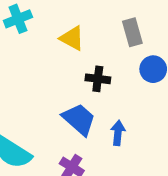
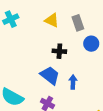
yellow triangle: (72, 38) -> (52, 20), moved

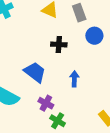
blue trapezoid: (50, 75) -> (35, 72), moved

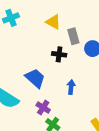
gray rectangle: (79, 13) -> (73, 36), moved

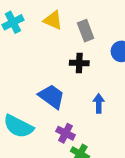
yellow triangle: (53, 22) -> (53, 20), moved
gray rectangle: (73, 36) -> (86, 31), moved

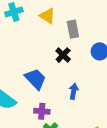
black cross: (79, 63) -> (63, 55), turned 32
purple cross: (66, 133) -> (42, 111), turned -32

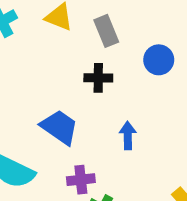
black cross: (63, 55) -> (98, 78), turned -32

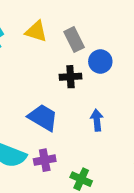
blue circle: (159, 60) -> (100, 61), moved
purple cross: (81, 180) -> (45, 160), moved

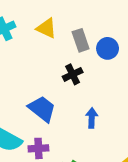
blue circle: (100, 61) -> (108, 48), moved
black cross: (70, 77) -> (73, 74), turned -30

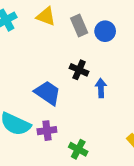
black cross: (73, 74) -> (79, 70), moved, turned -36
blue arrow: (92, 118) -> (101, 88), moved

